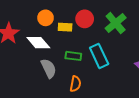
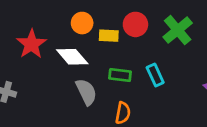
cyan rectangle: (99, 56) -> (155, 75), size x0.7

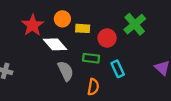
red circle: (135, 24) -> (107, 38), moved
red star: (31, 44) -> (33, 25), moved
cyan rectangle: (155, 75) -> (118, 69), moved

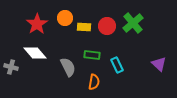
red circle: (107, 38) -> (107, 26), moved
white diamond: (55, 44) -> (35, 53), moved

